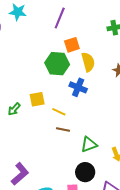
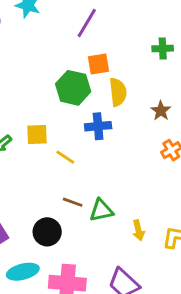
blue cross: (78, 87) -> (98, 126), turned -36
brown line: (63, 129) -> (73, 202), moved
black circle: (85, 172) -> (47, 232), moved

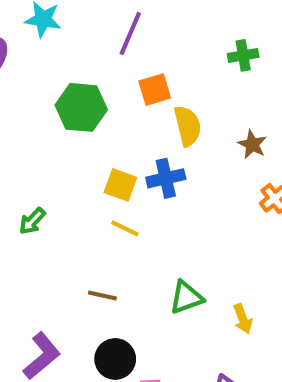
green hexagon: (73, 88) -> (81, 107), moved
yellow square: (37, 135) -> (120, 185), moved, turned 30
brown line: (73, 202) -> (102, 295), moved
black circle: (47, 232) -> (115, 359), moved

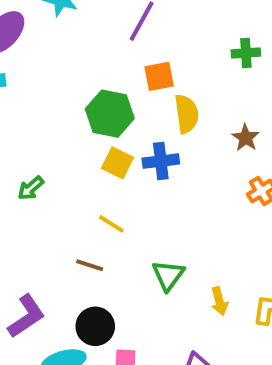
green hexagon: (81, 107) -> (110, 114), moved
yellow line: (125, 228) -> (111, 224), moved
green triangle: (186, 297) -> (168, 275), turned -40

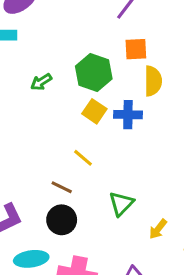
green arrow: (31, 188) -> (41, 82), moved
yellow arrow: (219, 301) -> (158, 229), turned 45
black circle: (95, 326) -> (62, 220), moved

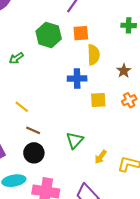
green hexagon: (94, 72) -> (49, 35), moved
yellow square: (94, 111) -> (98, 100), moved, turned -35
yellow line: (83, 158) -> (22, 107), moved

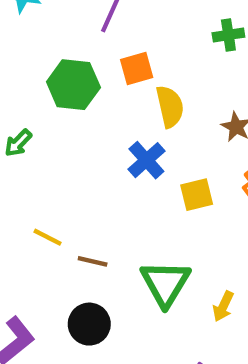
blue cross: (77, 79) -> (146, 160), turned -30
brown line: (33, 130) -> (93, 261), moved
green triangle: (75, 140) -> (165, 283), size x1.4

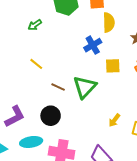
yellow line: (48, 237) -> (36, 64), moved
green triangle: (165, 283) -> (85, 87), moved

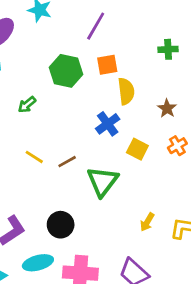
yellow square: (113, 66) -> (137, 149), turned 35
brown line: (58, 87) -> (67, 162), moved, turned -48

